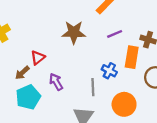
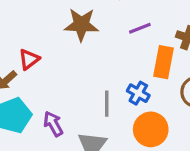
blue cross: (109, 71) -> (138, 93), moved
purple arrow: (56, 82) -> (53, 124), moved

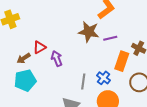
brown star: (81, 25) -> (89, 32), moved
purple arrow: (53, 124) -> (57, 59), moved

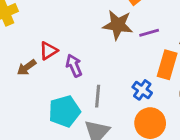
cyan pentagon: (25, 80) -> (64, 111), moved
gray line: (83, 81) -> (98, 96), moved

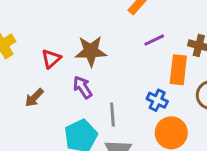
brown star: (118, 25) -> (91, 51), moved
red triangle: (48, 51) -> (51, 59), moved

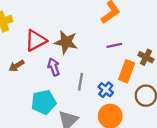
red triangle: (51, 59) -> (36, 40), size x1.5
gray line: (112, 114) -> (81, 82), moved

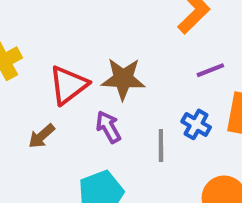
blue cross: (106, 90) -> (196, 124), moved

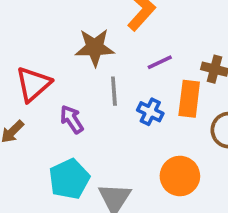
brown star: (123, 79) -> (95, 47), moved
gray line: (161, 145) -> (114, 91), moved

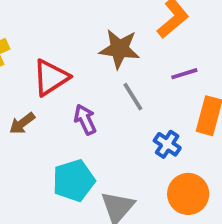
gray line: (114, 91) -> (133, 97), turned -36
blue cross: (150, 112) -> (167, 144), moved

